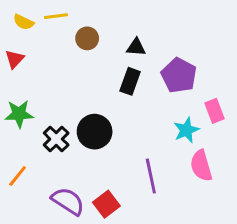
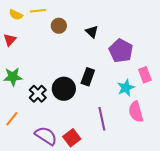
black triangle: (136, 47) -> (92, 32), turned 40
black rectangle: (130, 81) -> (88, 77), moved

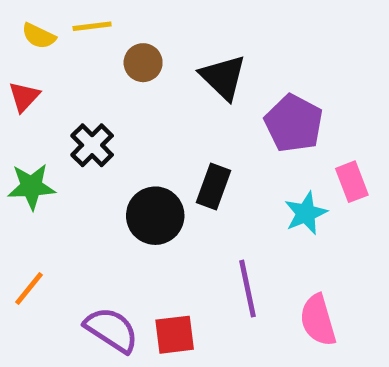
black triangle: (92, 32) -> (223, 77), size x1.5
black cross: (38, 94) -> (92, 145), moved
pink semicircle: (136, 112) -> (318, 320), moved
red square: (72, 138) -> (175, 335), turned 30

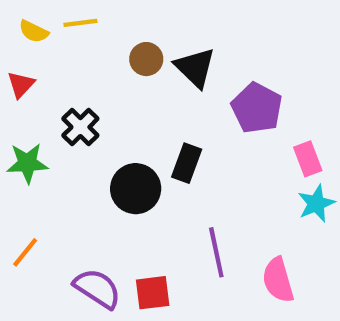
brown circle: (143, 63) -> (146, 59), moved
cyan star: (306, 213) -> (316, 203), moved

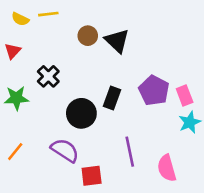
purple pentagon: (257, 108) -> (154, 90), moved
purple semicircle: (97, 288) -> (65, 150), moved

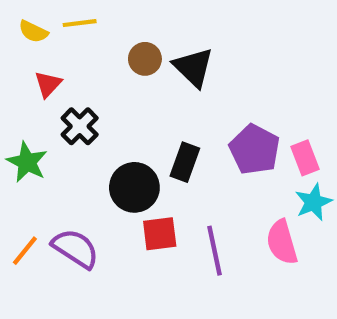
red triangle: (13, 51) -> (48, 84), moved
green star: (16, 98) -> (27, 162), turned 30
purple semicircle: (65, 150) -> (75, 248), moved
pink semicircle: (167, 168) -> (282, 242), moved
red square: (92, 176) -> (160, 234), moved

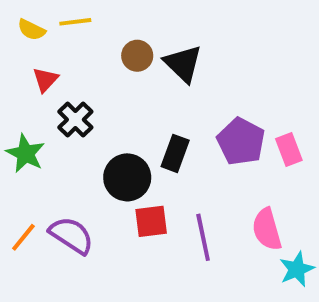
cyan star: (313, 202) -> (297, 269), moved

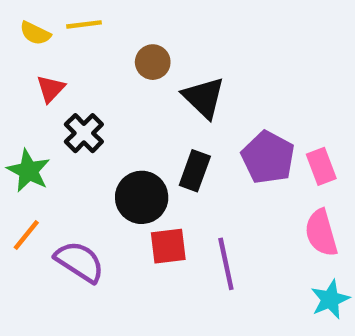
black triangle: (183, 64) -> (204, 98), moved
pink semicircle: (267, 229) -> (321, 233), moved
orange line: (23, 237) -> (26, 235), moved

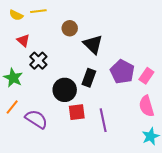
red triangle: (51, 89) -> (23, 40), turned -32
pink rectangle: (321, 166) -> (146, 76), turned 56

